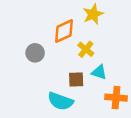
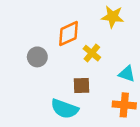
yellow star: (93, 14) -> (113, 17), moved, turned 30
cyan triangle: (99, 72) -> (127, 74), moved

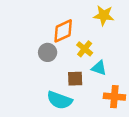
gray circle: (37, 57) -> (48, 52), moved
cyan triangle: (127, 74) -> (99, 68), moved

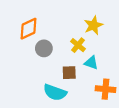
yellow star: (104, 15) -> (93, 25), moved, turned -30
orange diamond: (63, 31) -> (28, 29), moved

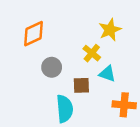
gray circle: (44, 48) -> (52, 67), moved
cyan semicircle: (55, 92) -> (65, 109), turned -115

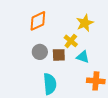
orange diamond: (33, 34) -> (38, 21), moved
brown square: (81, 85) -> (59, 55), moved

